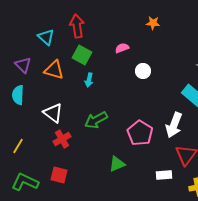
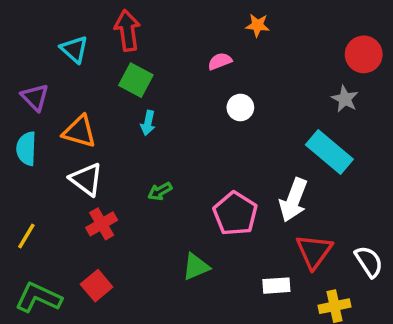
pink semicircle: (122, 48) -> (220, 61), moved
orange triangle: (54, 70) -> (79, 131), moved
green arrow: (96, 120) -> (160, 191), size x0.6
red square: (59, 175) -> (97, 286), turned 36

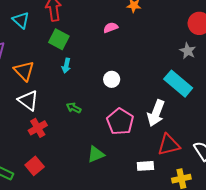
white circle: (240, 107) -> (112, 79), moved
orange triangle: (79, 131) -> (24, 71), turned 30
green arrow: (160, 191) -> (74, 108), turned 56
red triangle: (314, 251) -> (169, 145), turned 40

